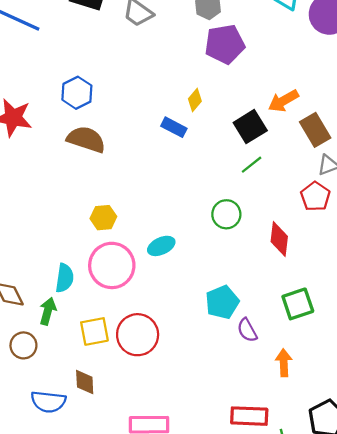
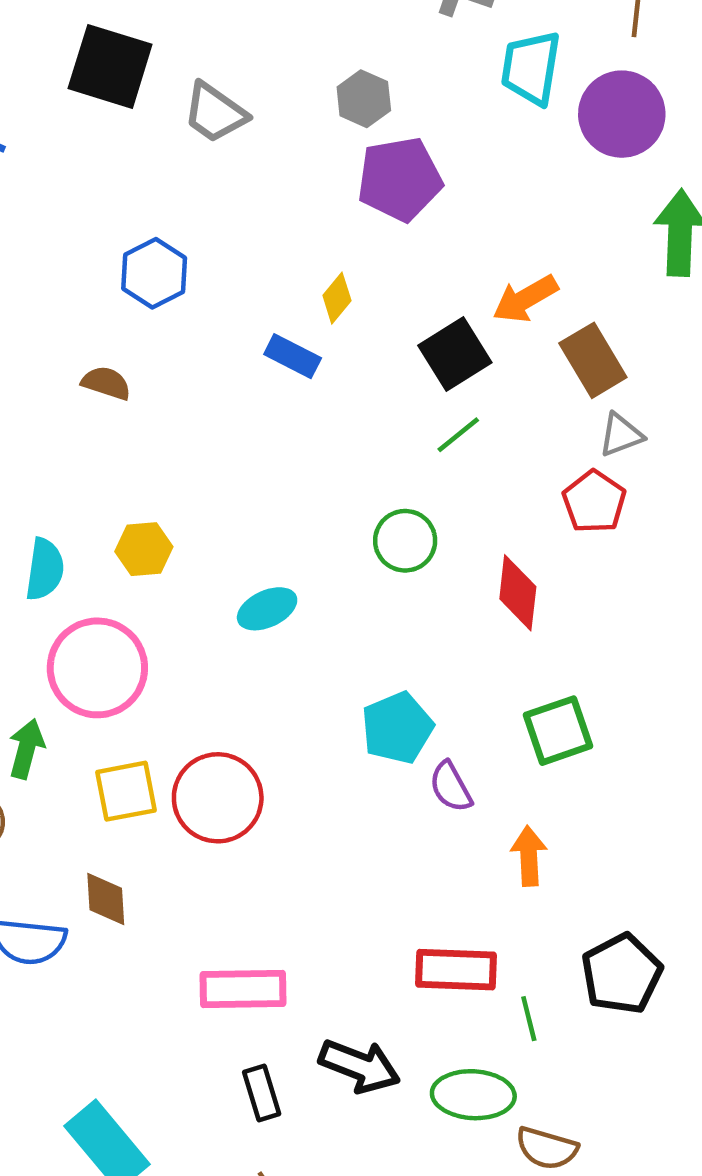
blue hexagon: (77, 93) -> (154, 273), moved
brown semicircle: (86, 139) -> (106, 383), size x0.6
pink circle: (112, 265) -> (97, 668), moved
cyan semicircle: (65, 278) -> (45, 569), moved

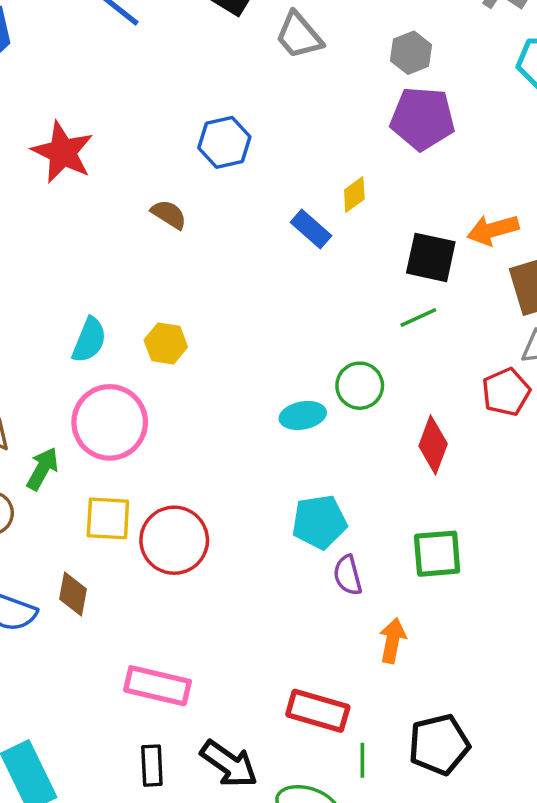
black square: (455, 354) -> (431, 257), turned 30
cyan ellipse: (267, 609) -> (303, 415), moved

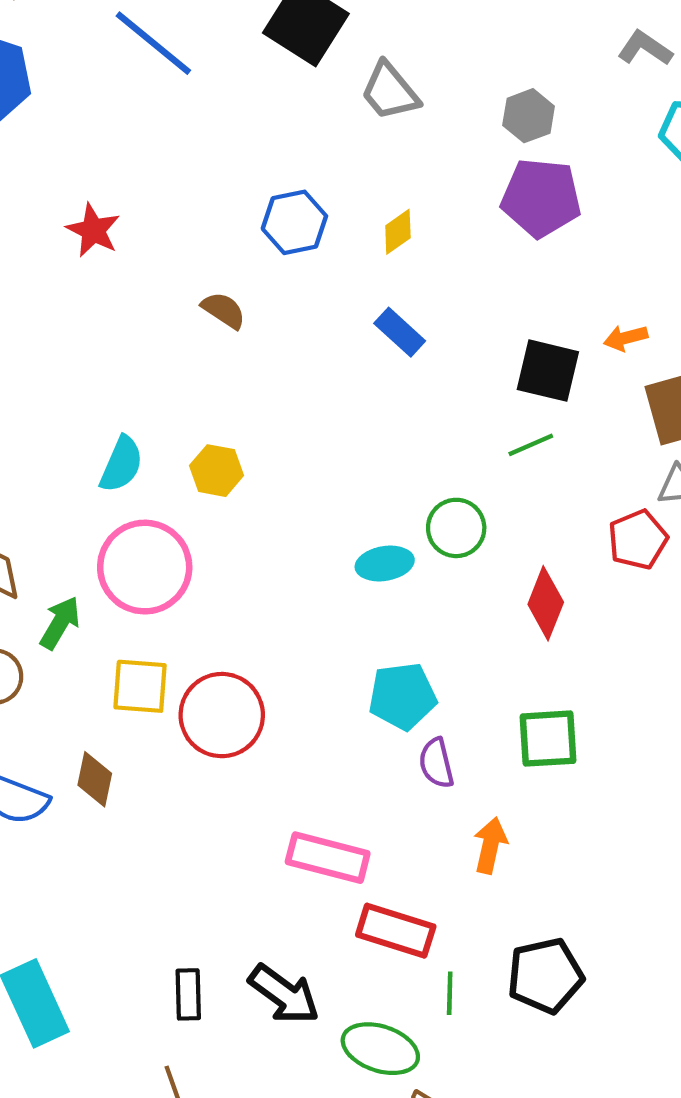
red star: (63, 152) -> (93, 230), size x0.7
yellow diamond: (354, 194) -> (398, 232), moved
orange arrow: (493, 230) -> (626, 338), size x0.7
pink rectangle: (157, 686) -> (328, 858), moved

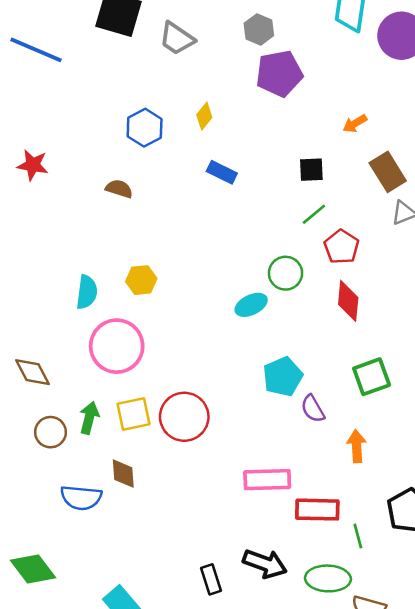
orange arrow: (626, 338) -> (355, 124), moved
black square: (548, 371) -> (311, 170), size x0.7
red pentagon: (638, 540) -> (341, 247), moved
green arrow: (60, 623) -> (89, 418), moved

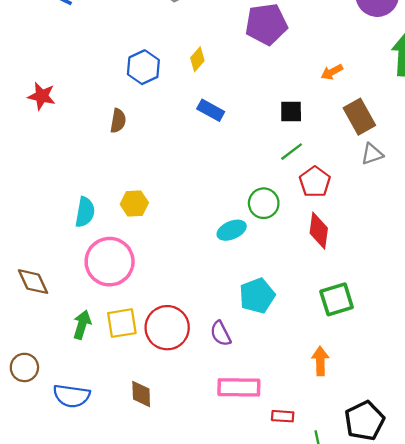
brown semicircle: (119, 189) -> (118, 121), turned 80
purple semicircle: (313, 409) -> (221, 334), moved
brown circle: (51, 432) -> (24, 367), moved
brown diamond: (123, 474) -> (141, 394), moved
red rectangle: (317, 510) -> (283, 416), size x0.6

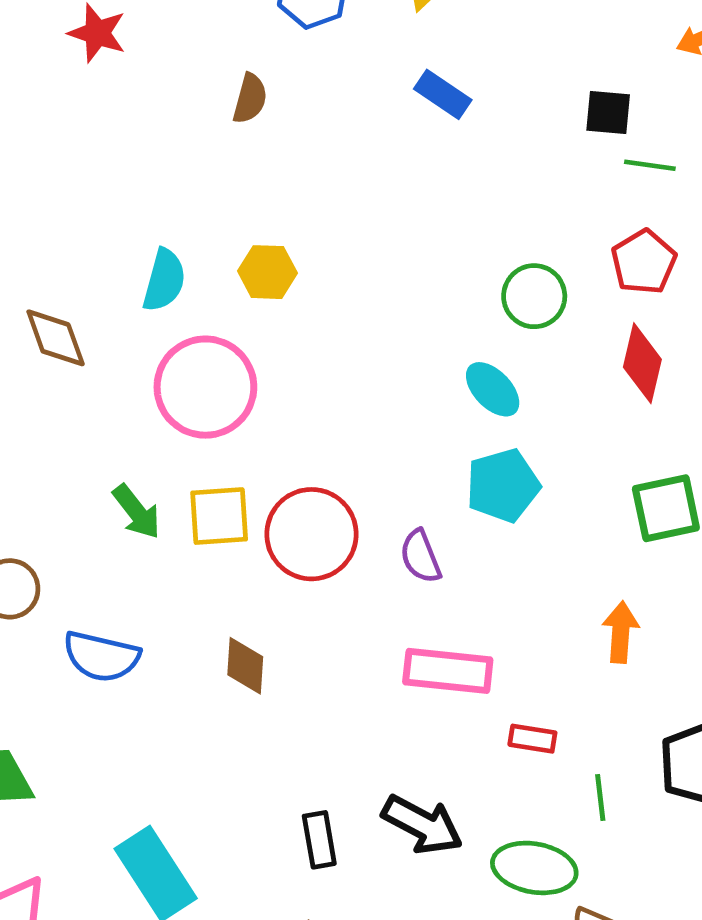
green line: (292, 152) -> (650, 165), moved, turned 40
cyan ellipse: (232, 230) -> (493, 389), moved, turned 64
brown diamond: (33, 282) -> (56, 338), moved
green arrow: (82, 325) -> (137, 512), turned 120

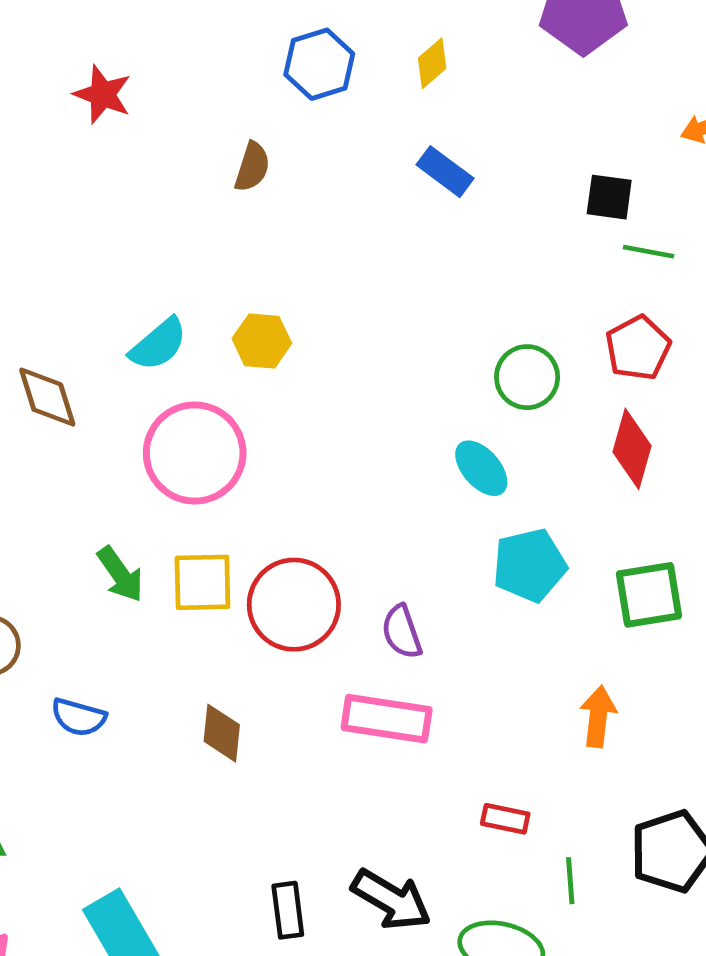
cyan semicircle: (164, 280) -> (158, 344), turned 32
cyan pentagon: (503, 485) -> (529, 565), moved
blue semicircle: (101, 656) -> (79, 717), size x0.7
pink rectangle: (448, 671) -> (387, 719), moved

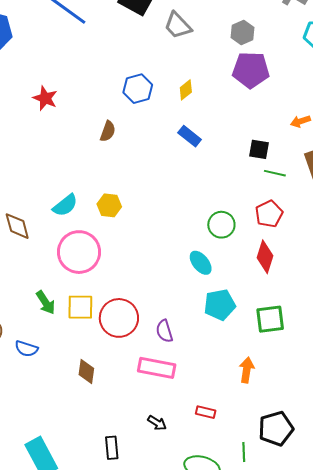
blue semicircle: (79, 717) -> (26, 349), moved
green line: (570, 881) -> (244, 452), moved
black arrow: (391, 900) -> (157, 423), moved, size x0.6

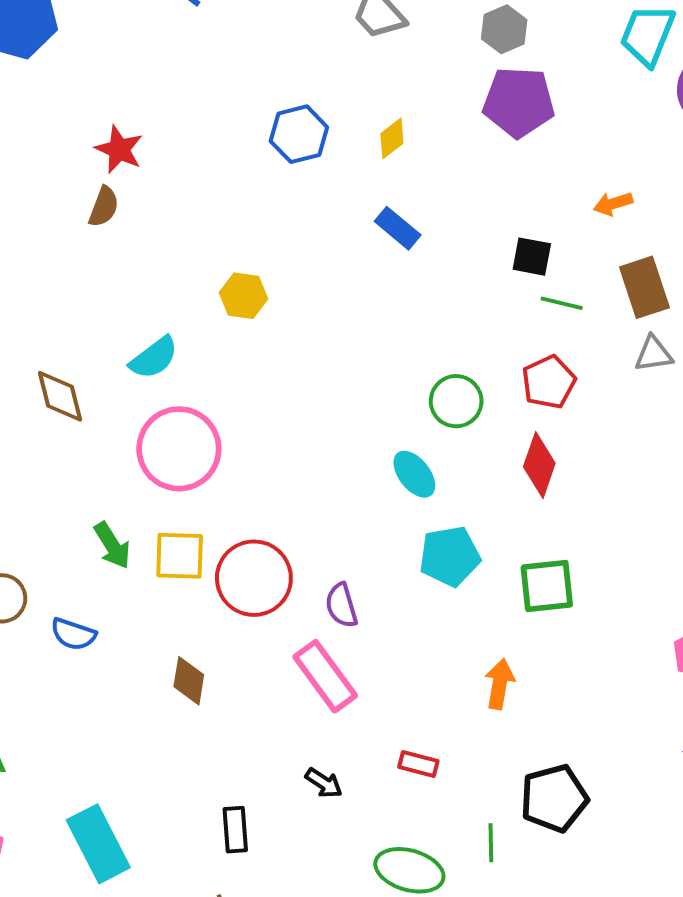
brown semicircle: (108, 131) -> (104, 207), moved
yellow hexagon: (109, 205) -> (244, 296), moved
pink rectangle: (157, 368) -> (325, 676), turned 42

